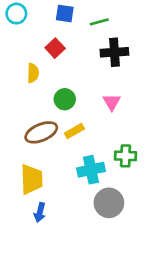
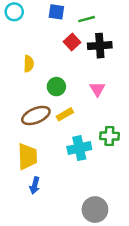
red square: (55, 48) -> (72, 42), moved
gray circle: (109, 203) -> (95, 210), moved

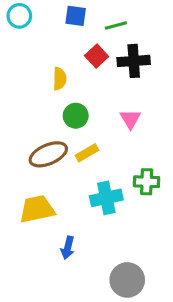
yellow semicircle: (29, 64) -> (60, 79), moved
yellow trapezoid: (27, 156) -> (37, 209), turned -100
blue arrow: (35, 185) -> (68, 248), moved

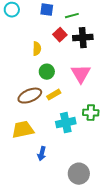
pink triangle: (130, 119) -> (81, 74), size x1.5

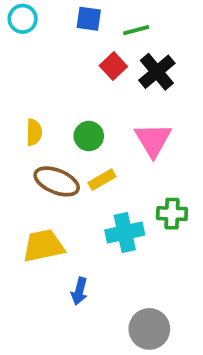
black cross: (83, 38) -> (157, 72), turned -36
yellow semicircle: (37, 49) -> (34, 132), moved
brown ellipse: (30, 96) -> (57, 181), turned 45

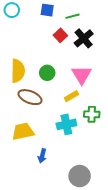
yellow semicircle: (34, 132) -> (18, 71), size x1.6
yellow rectangle: (102, 180) -> (71, 96), moved

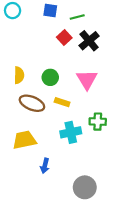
yellow semicircle: (18, 71) -> (19, 75), size x0.7
yellow rectangle: (71, 96) -> (62, 102), moved, turned 48

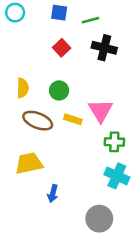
red square: (64, 37) -> (62, 48), moved
black cross: (89, 41) -> (104, 48), turned -36
pink triangle: (87, 80) -> (101, 111), moved
cyan cross: (71, 132) -> (117, 176), moved, turned 36

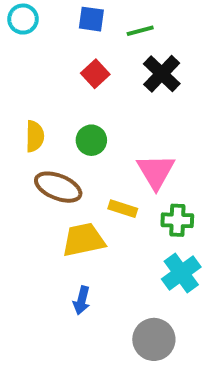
black cross: (104, 48) -> (162, 74), turned 30
yellow rectangle: (73, 119) -> (123, 209), moved
yellow trapezoid: (29, 163) -> (84, 240), moved
cyan cross: (117, 176) -> (181, 273), turned 30

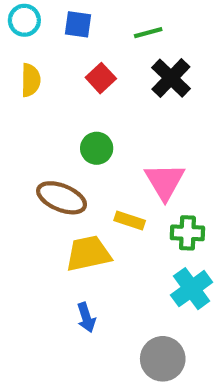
blue square: (91, 19) -> (78, 24), moved
yellow semicircle: (35, 136) -> (31, 80), moved
blue arrow: (82, 300) -> (86, 318), turned -32

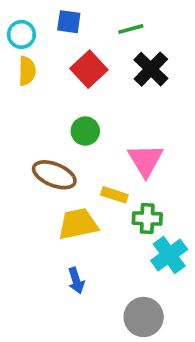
cyan circle: (24, 20) -> (21, 34), moved
red square: (101, 78) -> (89, 69), size x1.4
green cross: (187, 233) -> (147, 219), moved

